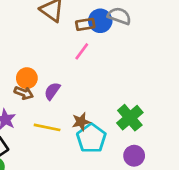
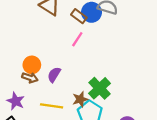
brown rectangle: (85, 24) -> (79, 16), turned 49
green cross: (130, 118) -> (100, 88), moved

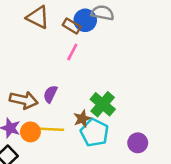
orange circle: (32, 65) -> (30, 132), moved
brown arrow: (30, 78) -> (24, 100), size x1.5

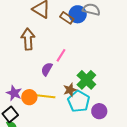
pink line: (72, 52) -> (61, 55), moved
brown arrow: (24, 100) -> (28, 39), moved, turned -110
purple circle: (138, 143) -> (99, 111), moved

